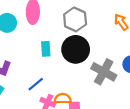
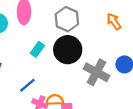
cyan rectangle: (46, 49) -> (37, 49), turned 40

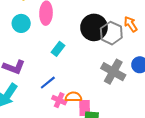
gray hexagon: (67, 19) -> (111, 33), moved
black circle: (68, 50) -> (94, 27), moved

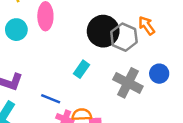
cyan rectangle: (58, 49) -> (82, 69), moved
blue line: (48, 83) -> (51, 99), turned 63

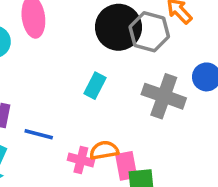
blue line: (51, 99) -> (39, 134), moved

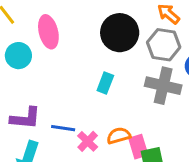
gray hexagon: (149, 32) -> (164, 45), moved
pink cross: (81, 160) -> (88, 141), moved, turned 36

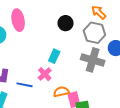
black circle: (120, 33) -> (66, 23), size x0.6
pink cross: (88, 141) -> (45, 74), moved

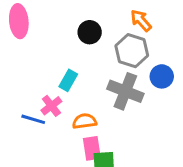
blue line: (25, 85) -> (33, 119), moved
orange semicircle: (61, 92) -> (84, 121), moved

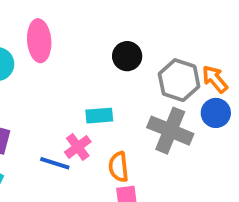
orange arrow: (141, 20) -> (215, 79), moved
cyan rectangle: (68, 80) -> (99, 116), turned 55
orange semicircle: (84, 121) -> (119, 167), turned -90

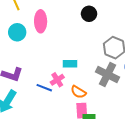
black circle: (127, 56) -> (89, 14), moved
orange semicircle: (119, 167) -> (78, 92), turned -56

